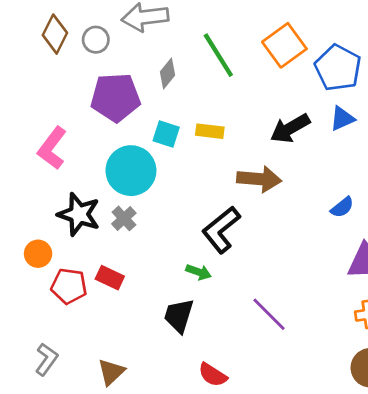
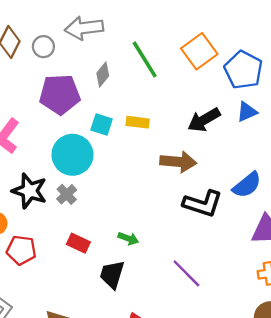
blue semicircle: (342, 207) -> (247, 185), size x1.5
black L-shape: (221, 230) -> (203, 204), moved, turned -123
red rectangle: (110, 278) -> (78, 243), moved

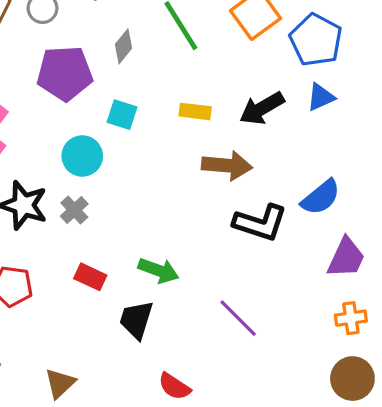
yellow rectangle: (138, 122) -> (195, 111), moved
cyan circle: (72, 155) -> (82, 156), size x0.7
green arrow: (128, 238) -> (159, 270), size x1.4

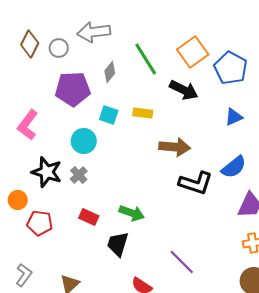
blue triangle: (321, 97) -> (234, 117), moved
black arrow: (262, 108) -> (184, 90), moved, turned -124
yellow rectangle: (195, 111) -> (143, 113), moved
purple line: (238, 318) -> (182, 262), moved

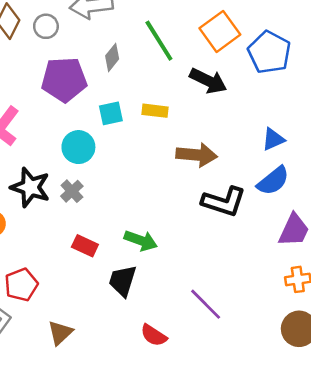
cyan square: (109, 115) -> (111, 113), turned -30
blue triangle: (234, 117) -> (273, 139), moved
red pentagon: (40, 223) -> (21, 285), moved, turned -30

